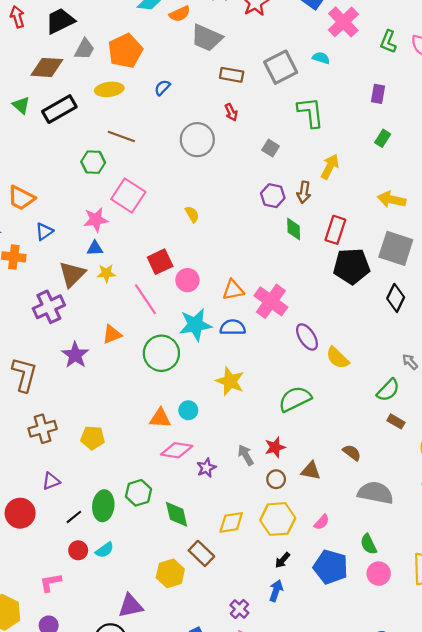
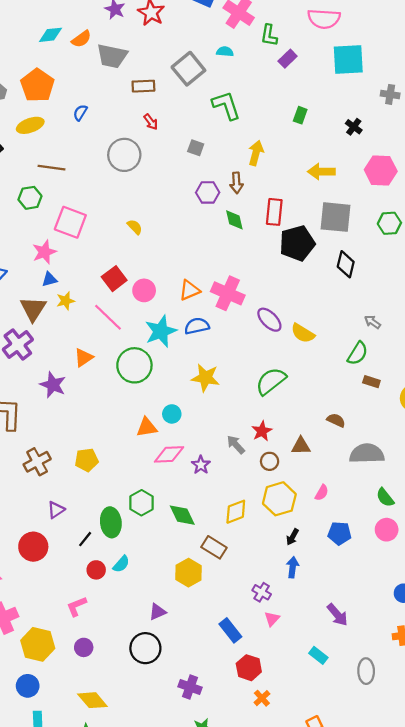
green L-shape: (388, 42) -> (269, 35), moved
purple rectangle: (378, 94) -> (288, 59), moved, turned 48
green semicircle: (369, 544) -> (385, 497), moved
blue pentagon: (331, 567) -> (340, 533), size x0.7
purple triangle: (131, 606) -> (157, 612), size x0.7

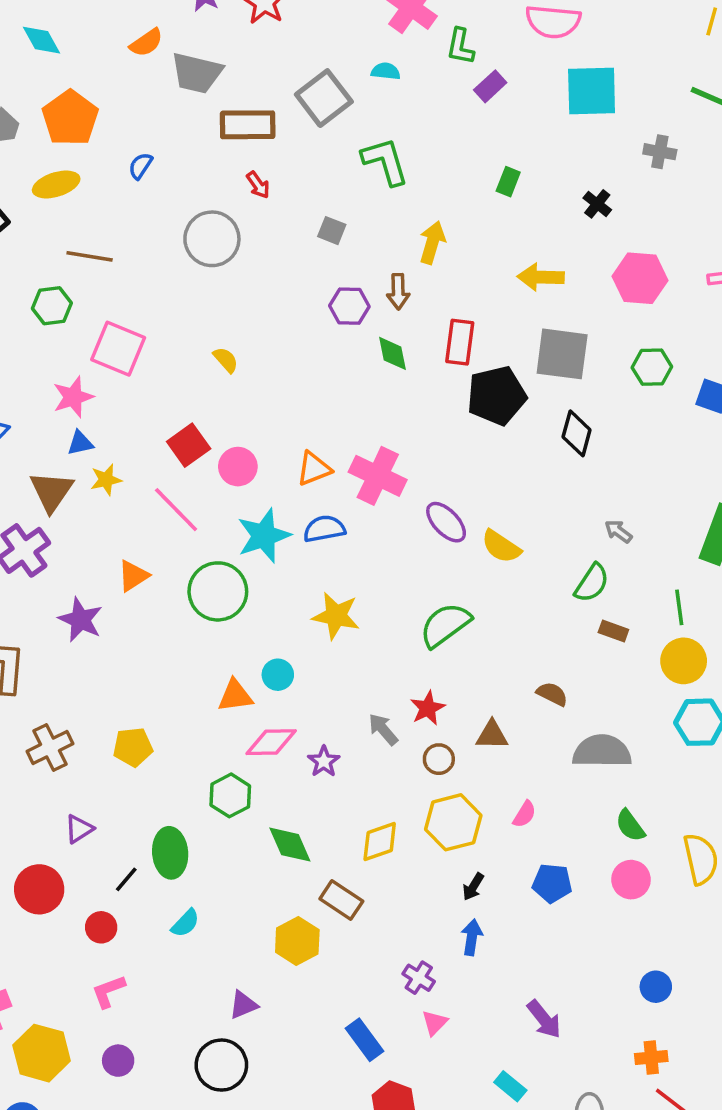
cyan diamond: (51, 35) -> (41, 40), moved, turned 65
brown rectangle: (143, 86) -> (248, 125), size x1.4
green hexagon: (141, 503) -> (230, 795), moved
red circle: (96, 570) -> (101, 927), moved

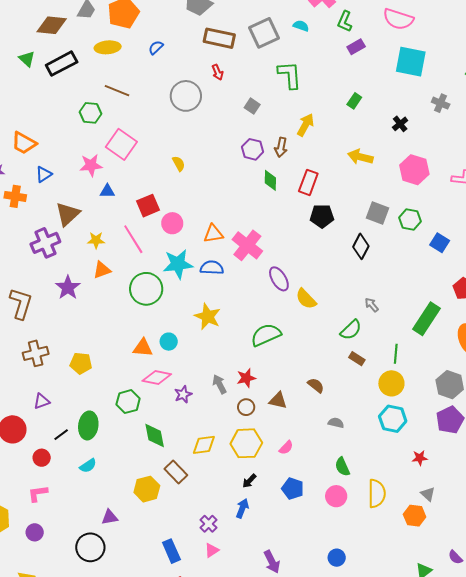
gray square: (562, 354) -> (378, 213), moved, size x0.7
black pentagon: (497, 396) -> (322, 216), size x0.7
blue triangle: (80, 443) -> (107, 191), moved
yellow star: (106, 480) -> (96, 240), moved
gray semicircle: (602, 751) -> (336, 423), size x0.5

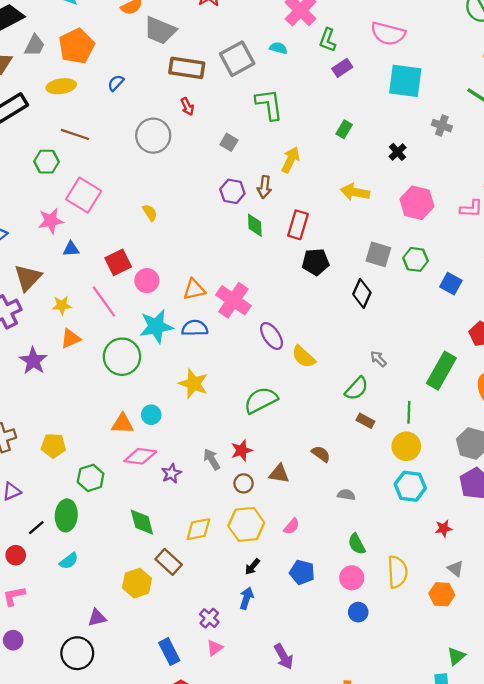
green hexagon: (128, 402) -> (91, 478), moved
blue circle: (337, 558) -> (358, 612), moved

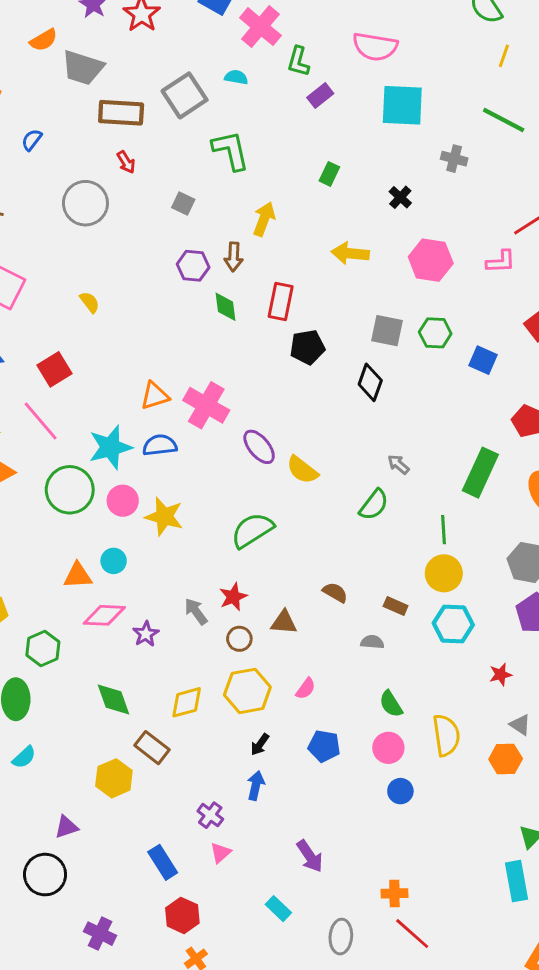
pink circle: (147, 281) -> (123, 501), moved
brown rectangle: (365, 421) -> (396, 606), moved

